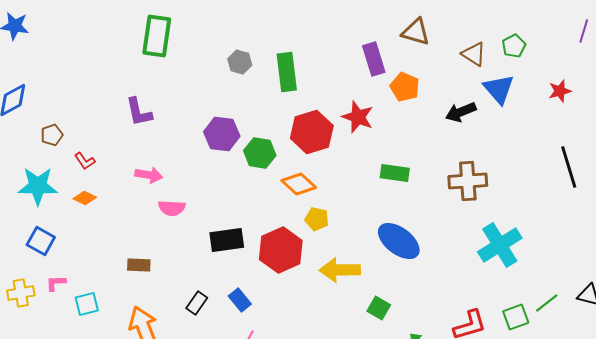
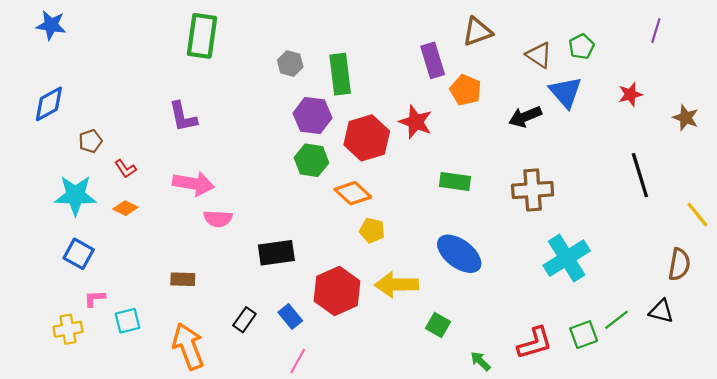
brown triangle: (416, 32) -> (477, 32), turned -36
purple hexagon: (222, 134) -> (313, 116), moved
pink arrow: (149, 175) -> (193, 184), size x1.4
red hexagon: (281, 250) -> (337, 291), moved
yellow cross: (21, 293) -> (68, 329), moved

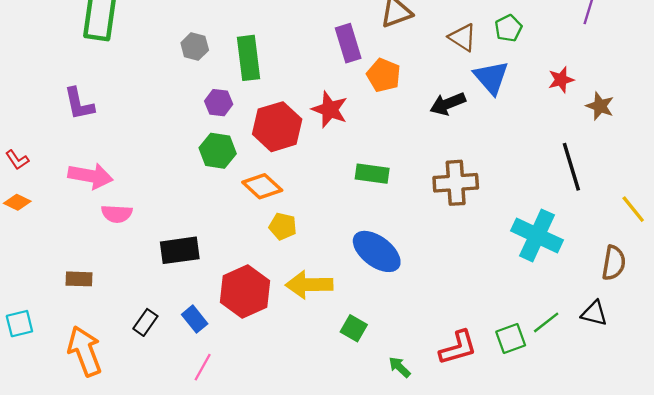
purple hexagon: (313, 116) -> (219, 103), size x0.7
brown star: (686, 118) -> (600, 106), moved
cyan cross: (567, 258) -> (537, 235), moved, turned -33

